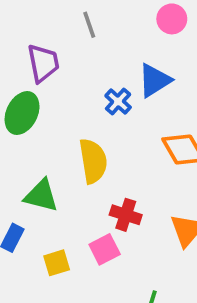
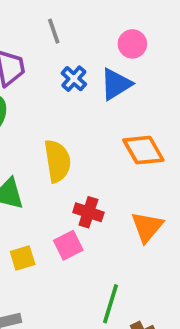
pink circle: (172, 19) -> (132, 44), moved
blue cross: (118, 101) -> (74, 79), moved

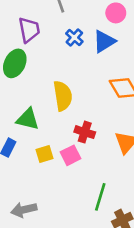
yellow square: (23, 258) -> (45, 154), moved

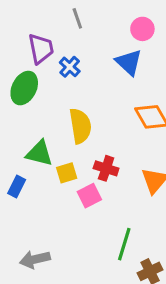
blue cross: (74, 38) -> (70, 67), moved
blue triangle: (104, 41) -> (129, 62), turned -45
yellow square: (45, 154) -> (67, 173), moved

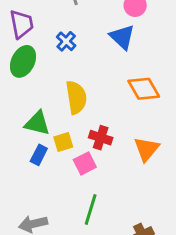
purple trapezoid: (41, 49) -> (22, 24), moved
blue rectangle: (17, 187) -> (39, 155), moved
green line: (124, 244) -> (91, 209), moved

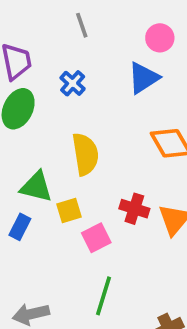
blue triangle: (122, 37) -> (143, 78), turned 44
red cross: (101, 138) -> (134, 209), moved
blue rectangle: (39, 155) -> (20, 227), moved

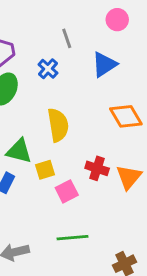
gray line: (82, 25) -> (67, 38), moved
pink circle: (160, 38) -> (117, 20), moved
green line: (103, 296) -> (72, 238), turned 68

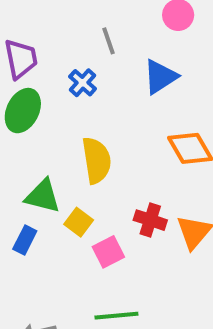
yellow square: (45, 170) -> (79, 222), turned -36

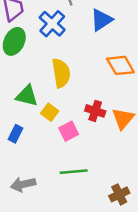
blue cross: (83, 83) -> (52, 24), size x1.5
blue rectangle: (25, 240) -> (15, 134), moved

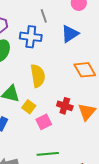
blue cross: (52, 24) -> (31, 37), turned -35

